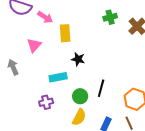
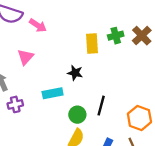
green cross: (110, 17) -> (116, 36), moved
yellow rectangle: (65, 33) -> (92, 43), moved
purple cross: (46, 102) -> (15, 104), moved

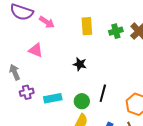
yellow rectangle: (92, 43) -> (87, 26), moved
pink triangle: (25, 57) -> (36, 50), turned -49
cyan rectangle: (53, 93) -> (53, 98), moved

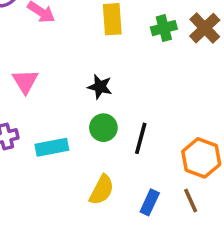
pink triangle: (36, 50) -> (25, 81), moved, turned 35
green circle: (82, 101) -> (103, 128), moved

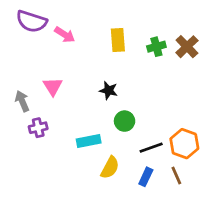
green circle: (103, 128) -> (125, 121), moved
black line: (141, 138) -> (151, 148), moved, turned 55
cyan rectangle: (52, 147) -> (89, 141), moved

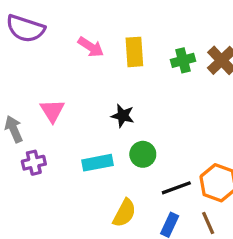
pink arrow: (65, 35) -> (91, 47), moved
cyan rectangle: (89, 141) -> (98, 163), moved

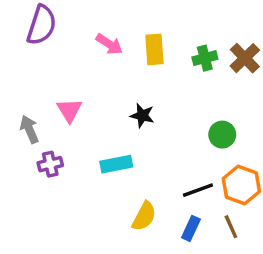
purple semicircle: (25, 29) -> (42, 25), turned -90
green circle: (143, 154) -> (222, 135), moved

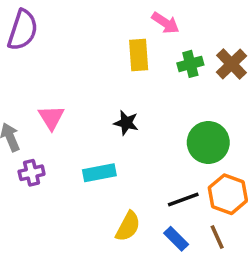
pink arrow: (109, 44) -> (165, 23), moved
green circle: (222, 135) -> (208, 142), size x1.5
blue rectangle: (191, 228) -> (176, 239), turned -70

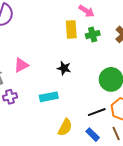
green cross: (190, 64) -> (93, 35), moved
pink triangle: (51, 117) -> (21, 65), turned 35

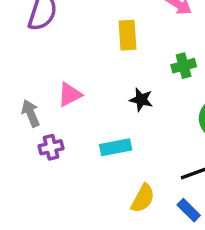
yellow rectangle: (71, 29) -> (128, 35), moved
green cross: (93, 35) -> (184, 66), moved

